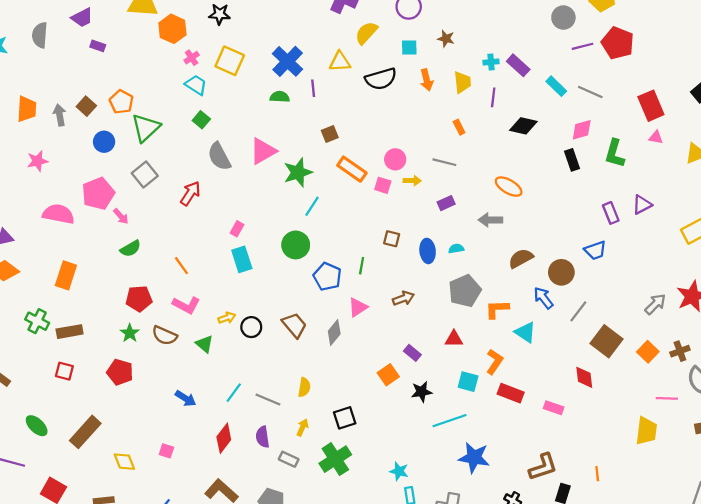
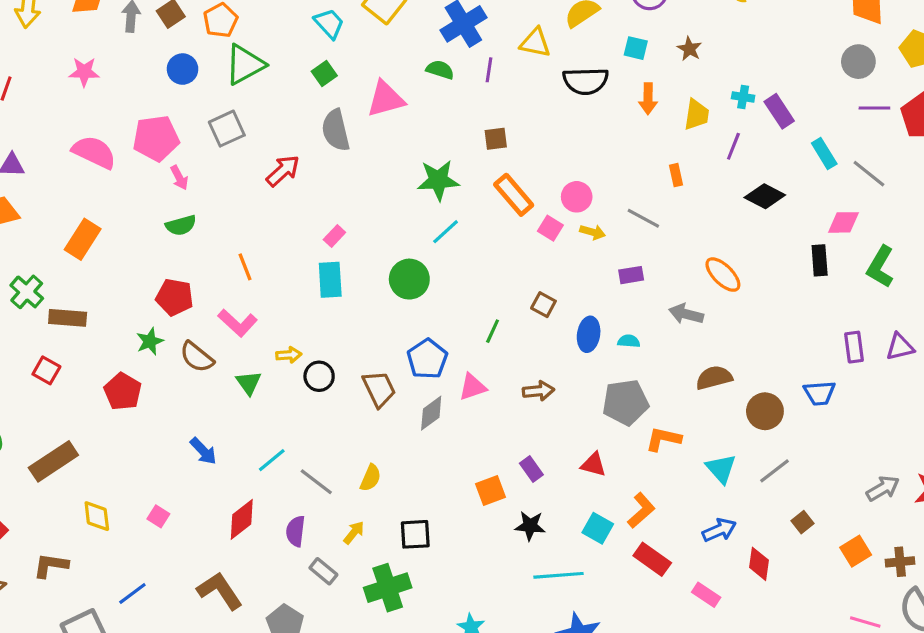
pink triangle: (263, 151) -> (386, 99), moved
blue pentagon: (327, 277) -> (427, 359), moved
blue arrow: (543, 298) -> (719, 530), moved, turned 90
cyan triangle: (525, 332) -> (721, 469), moved
brown square: (606, 341) -> (803, 522), size x0.5

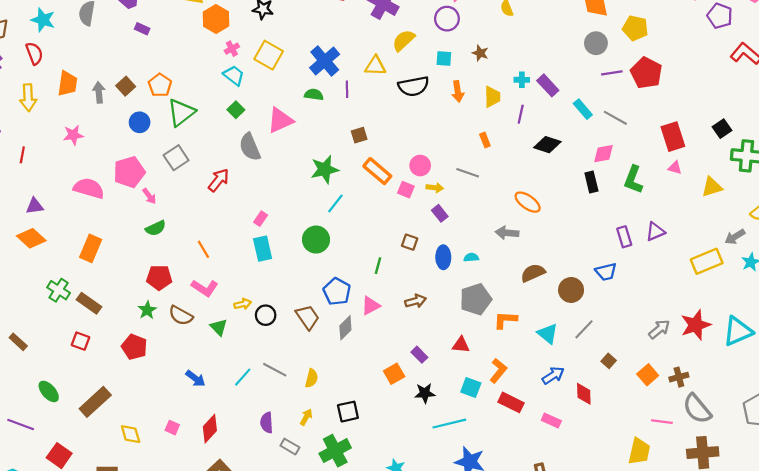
purple rectangle: (631, 275) -> (440, 213), moved, turned 70
brown rectangle: (68, 318) -> (89, 303), turned 40
gray line: (316, 482) -> (275, 370), moved
red diamond: (242, 519) -> (210, 429), moved

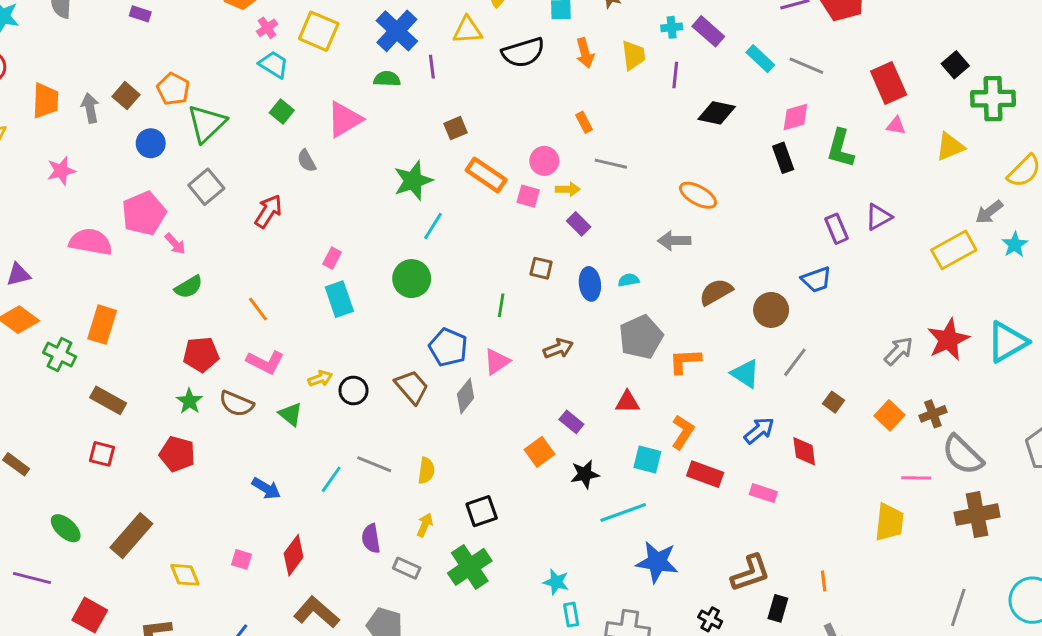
orange rectangle: (485, 140) -> (584, 122), moved
gray semicircle: (250, 147) -> (307, 161), size x0.6
green cross: (59, 290) -> (60, 355), moved

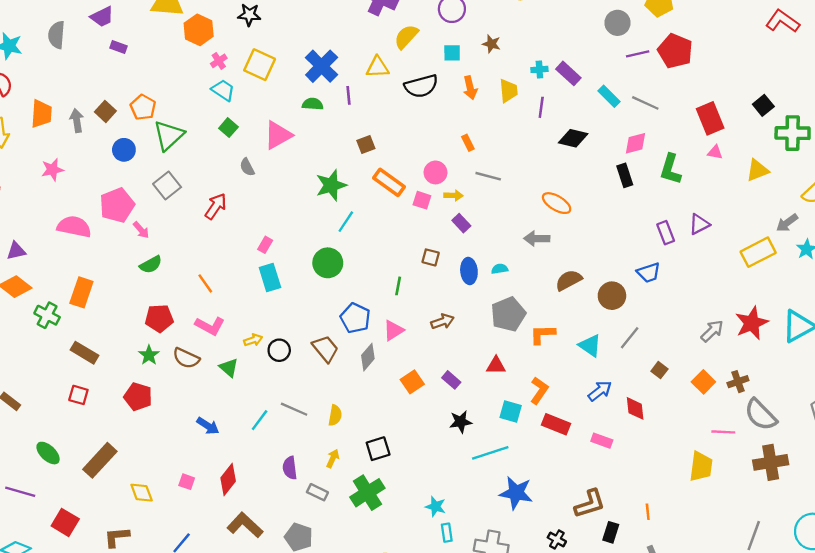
orange square: (540, 452) -> (412, 382), moved

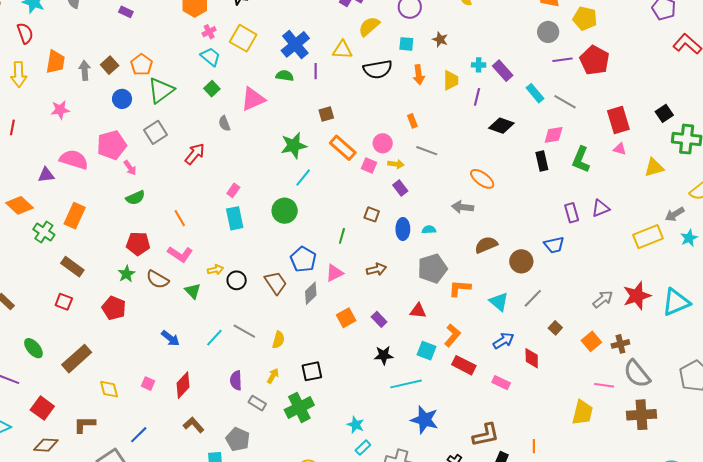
purple triangle: (16, 251) -> (46, 175), moved
brown L-shape: (245, 525) -> (194, 425), size x0.7
cyan rectangle: (447, 533) -> (363, 448), turned 49

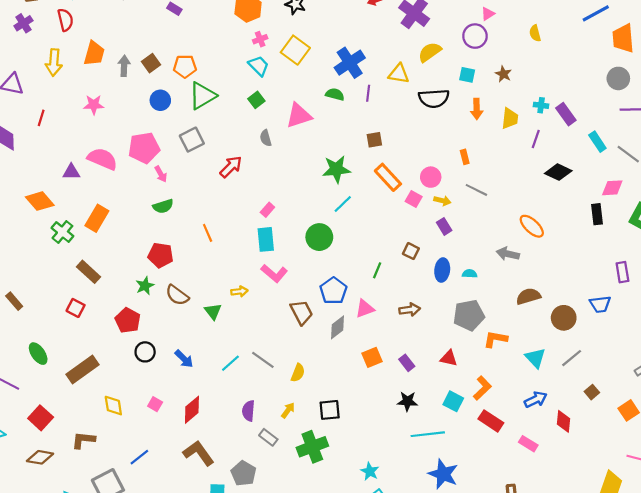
orange pentagon: (142, 65) -> (185, 66), turned 30
pink L-shape: (180, 254) -> (274, 273), moved
black circle: (237, 280) -> (145, 352), moved
brown L-shape: (194, 425) -> (199, 453), size x1.4

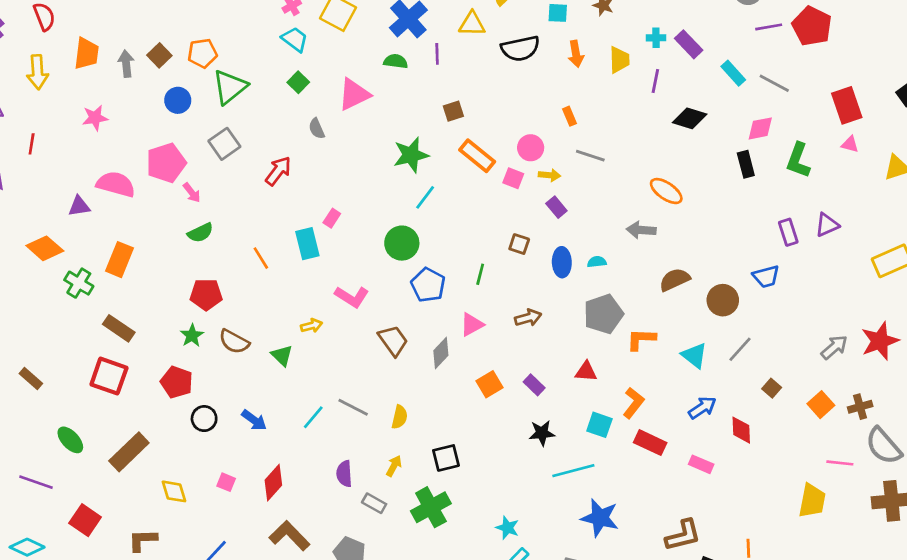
cyan rectangle: (266, 239) -> (307, 244), moved
blue pentagon: (333, 291) -> (428, 285), moved
red square: (76, 308) -> (109, 376), size x1.6

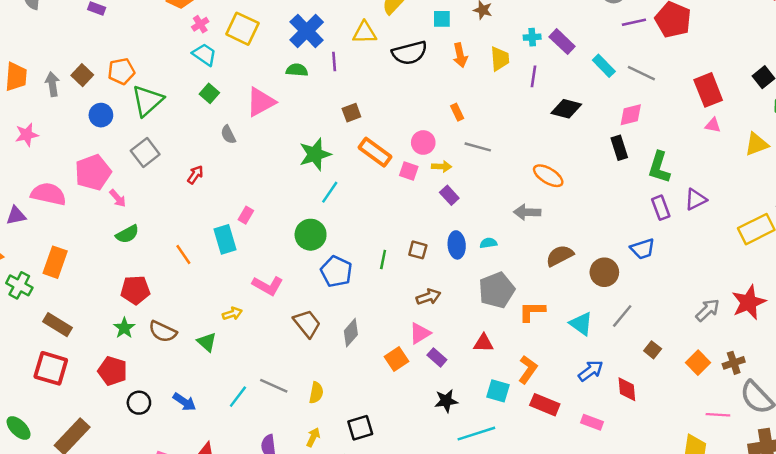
green L-shape: (798, 160) -> (659, 167), moved
red arrow: (278, 171) -> (195, 175), size x0.7
brown square: (519, 244) -> (418, 250), moved
pink triangle: (472, 325) -> (420, 333), moved

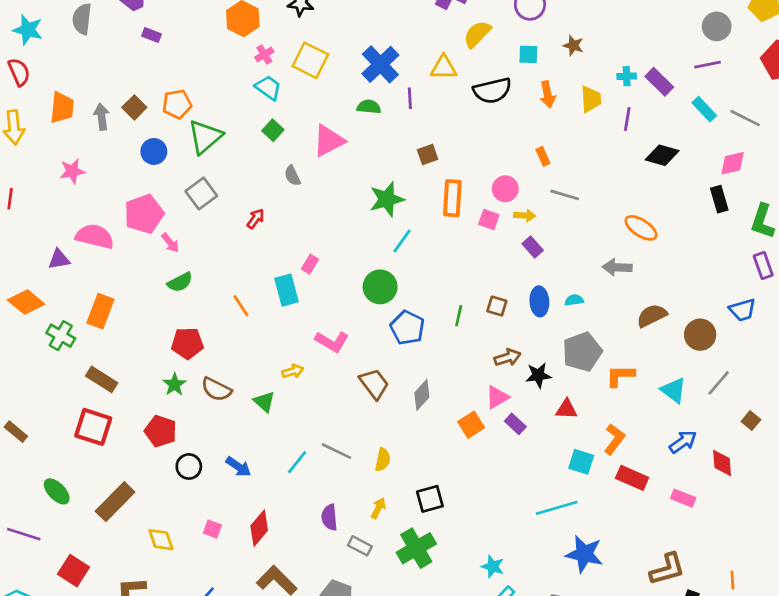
purple line: (634, 22) -> (708, 65), moved
orange rectangle: (375, 152) -> (452, 198), turned 56
black star: (446, 401) -> (538, 375), moved

